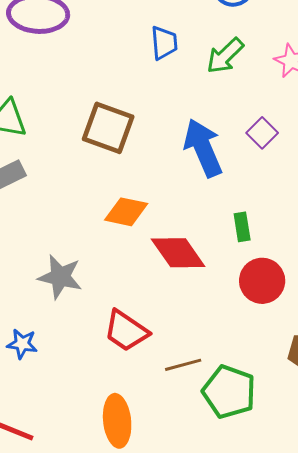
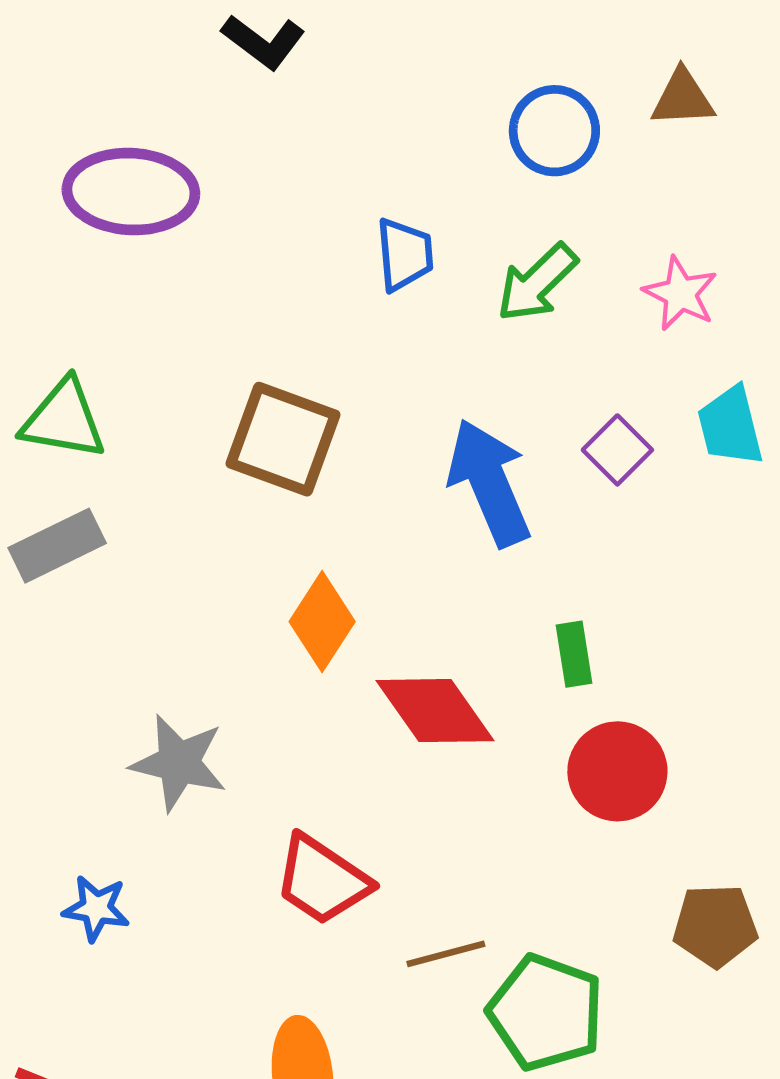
orange diamond: (126, 212) -> (322, 622), turned -69

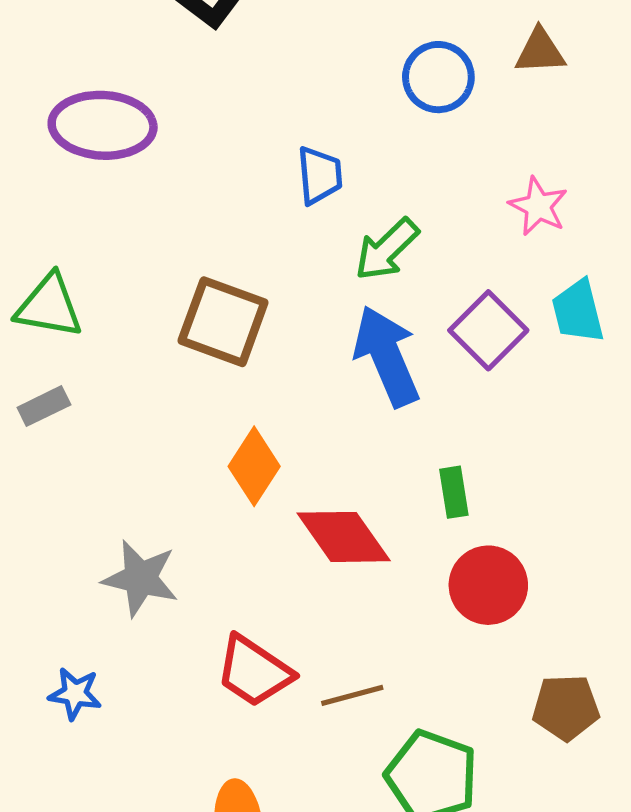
green arrow: (537, 283) -> (387, 249), moved
purple square: (617, 450) -> (488, 330), size x1.4
gray rectangle: (57, 546) -> (44, 406), size x0.7
brown line: (446, 954) -> (352, 695), moved

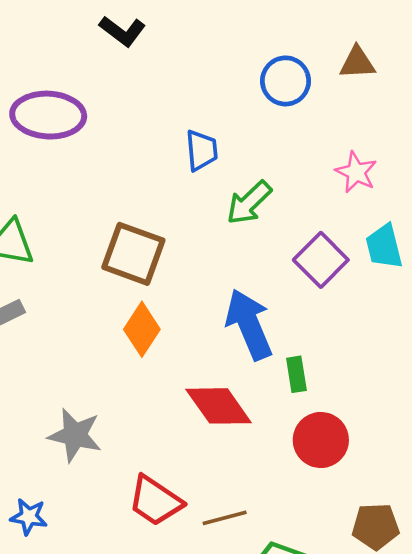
blue arrow: (387, 356) -> (249, 324), moved
orange diamond: (254, 466) -> (142, 329), moved

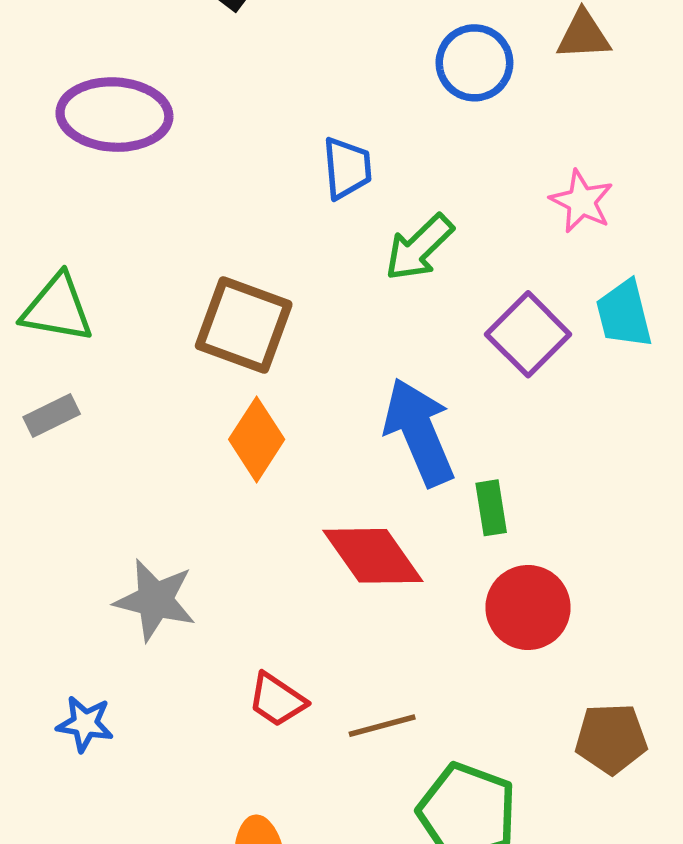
red trapezoid: (155, 501) -> (277, 700), size x0.7

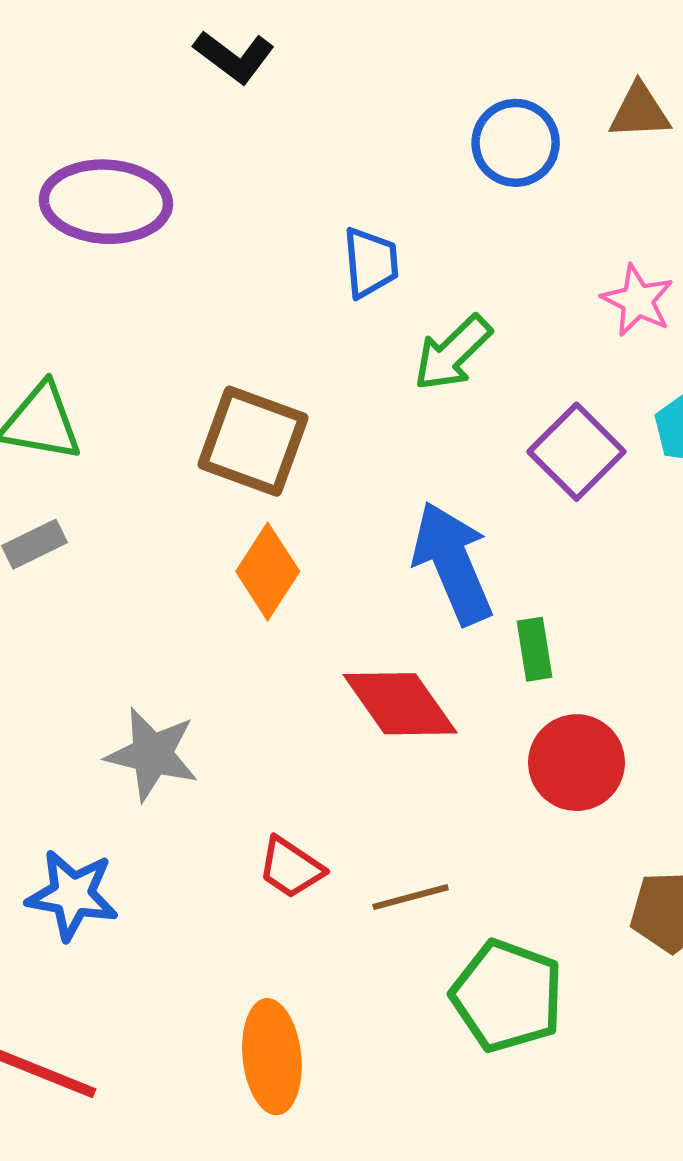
blue star: (85, 724) -> (72, 895), size x1.4

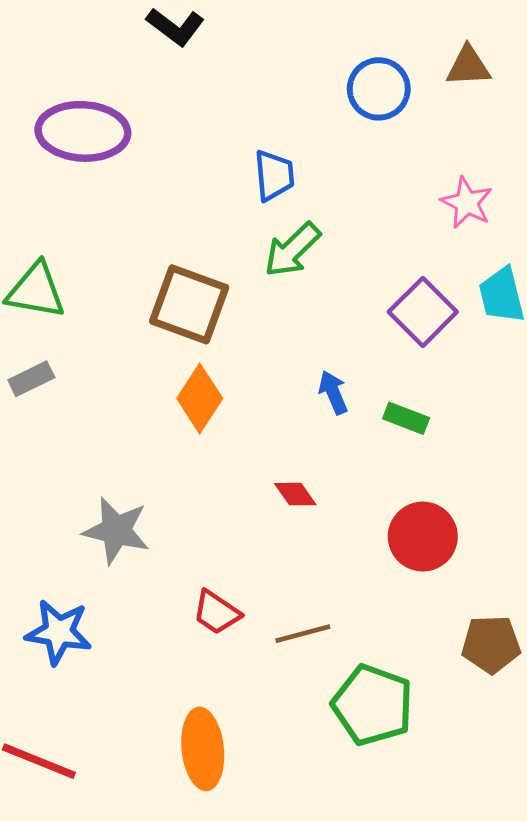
green arrow: (453, 353) -> (292, 250), moved
blue arrow: (453, 563) -> (333, 392), size x0.5
green rectangle: (535, 649) -> (406, 418), moved, turned -60
red diamond: (400, 704) -> (295, 494), size x0.5

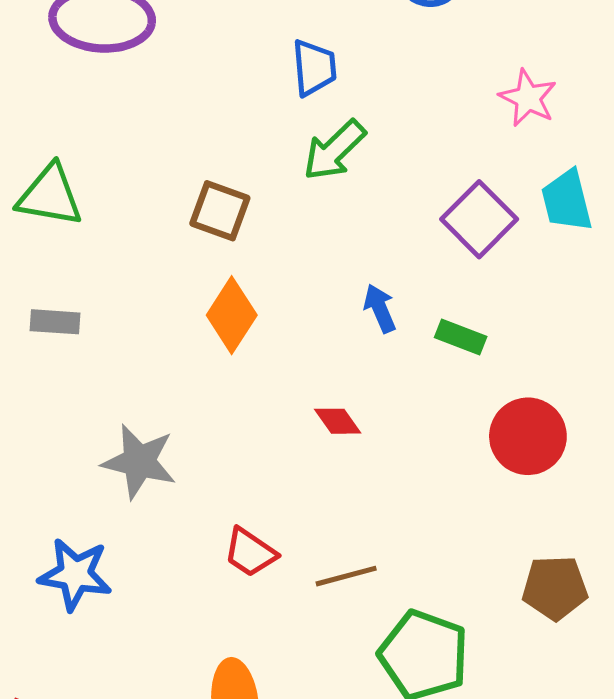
brown square: (189, 304) -> (220, 211), size x0.7
gray rectangle: (31, 379) -> (55, 322), moved, turned 30
red circle: (423, 537) -> (528, 436), moved

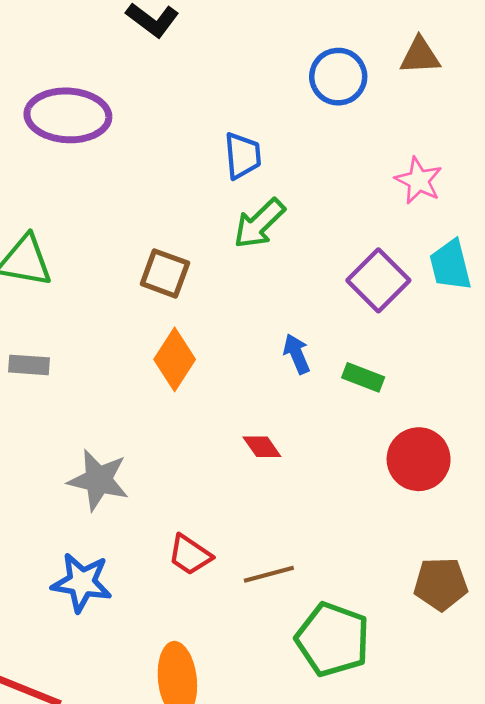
blue star: (75, 574) -> (82, 583), moved

